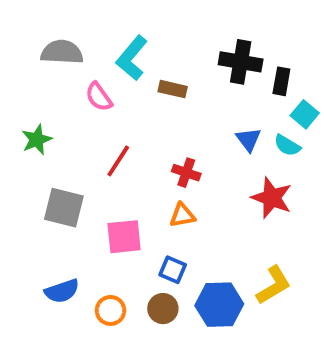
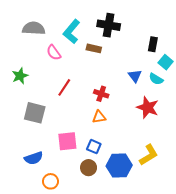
black cross: (241, 62) -> (109, 25), moved
pink square: (124, 237) -> (67, 141), moved
orange circle: (110, 310) -> (51, 181), moved

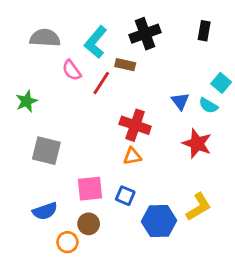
black cross: (109, 25) -> (145, 34), turned -30
black rectangle: (153, 44) -> (204, 31), moved
red line: (64, 87) -> (101, 83), moved
red cross: (101, 94) -> (135, 125), size x1.5
brown circle: (89, 168) -> (89, 224), moved

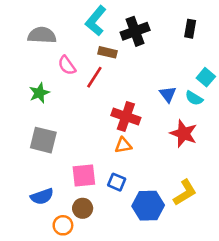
cyan L-shape: (96, 42) -> (96, 21), moved
brown rectangle: (125, 65) -> (108, 52), moved
green star: (27, 101) -> (39, 93), moved

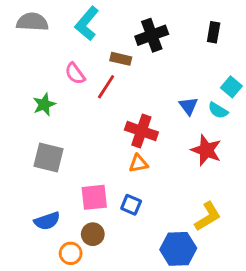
cyan L-shape: (96, 21) -> (87, 23), moved
gray semicircle: (42, 35) -> (32, 22), moved
blue hexagon: (148, 206) -> (178, 249), moved

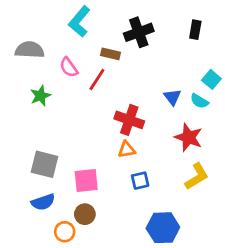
gray semicircle: (32, 22) -> (30, 50), moved
gray square: (49, 158) -> (44, 164), moved
blue square: (131, 205) -> (140, 181), moved, turned -36
yellow L-shape: (208, 216) -> (197, 176), moved

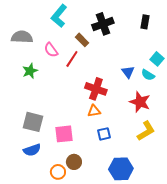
brown rectangle: (110, 54) -> (82, 40), turned 32
brown circle: (85, 214) -> (74, 162), moved
orange circle: (65, 232) -> (58, 172), moved

